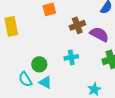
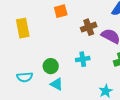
cyan semicircle: (25, 79) -> (25, 77), moved, turned -63

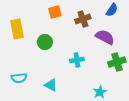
brown cross: (89, 27) -> (83, 19), moved
green circle: (51, 66) -> (45, 42), moved

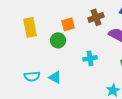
orange square: (55, 12) -> (68, 24), moved
cyan triangle: (51, 85) -> (55, 77), moved

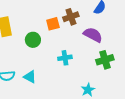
orange square: (68, 24) -> (53, 24), moved

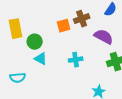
green circle: (33, 40) -> (35, 42), moved
cyan triangle: (30, 77) -> (41, 59), moved

